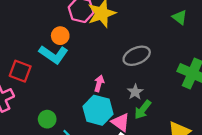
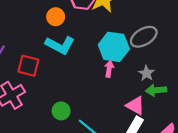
orange circle: (60, 36) -> (56, 17), moved
cyan hexagon: (98, 110) -> (114, 47), moved
green arrow: (143, 110) -> (156, 90), turned 54

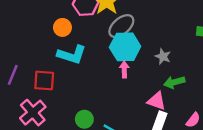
gray ellipse: (144, 37) -> (121, 26), moved
gray star: (146, 73) -> (163, 56), moved

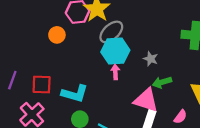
cyan L-shape: (72, 55) -> (75, 94), moved
pink triangle: (157, 101) -> (146, 100), size x1.4

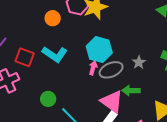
gray ellipse: (111, 32) -> (111, 70), moved
gray star: (151, 59) -> (139, 62), moved
cyan L-shape: (75, 94) -> (55, 54), moved

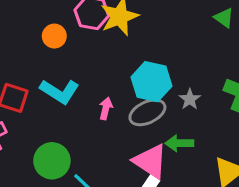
cyan hexagon: (99, 50) -> (151, 82), moved
pink arrow: (93, 68) -> (106, 108), moved
green circle: (48, 99) -> (52, 161), size x1.5

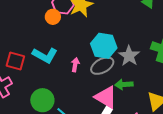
orange circle: (54, 36) -> (53, 17), moved
gray star: (190, 99) -> (129, 56), size x1.5

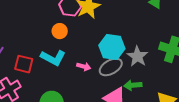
orange circle: (53, 17) -> (60, 31), moved
pink arrow: (75, 65) -> (84, 66), turned 96

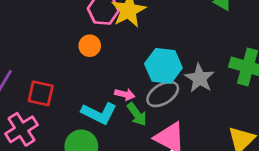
cyan L-shape: (53, 58) -> (99, 113), moved
green arrow: (133, 85) -> (137, 114), moved, turned -120

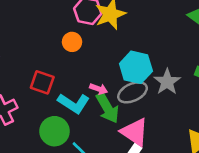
red square: (41, 93) -> (42, 82), moved
green arrow: (137, 114) -> (107, 108), size x1.4

